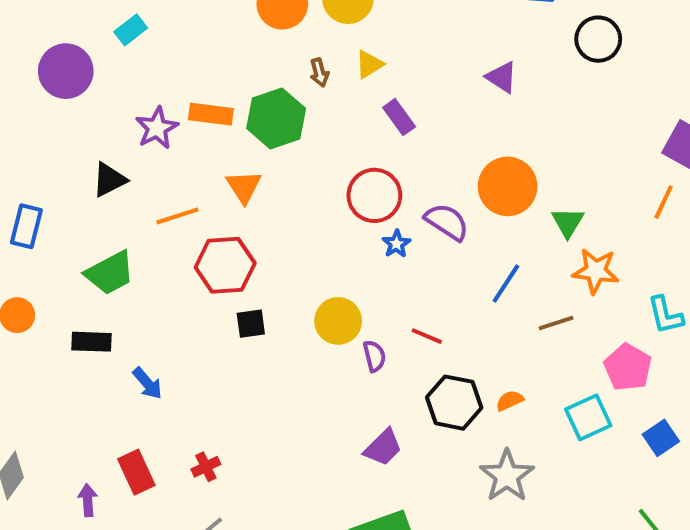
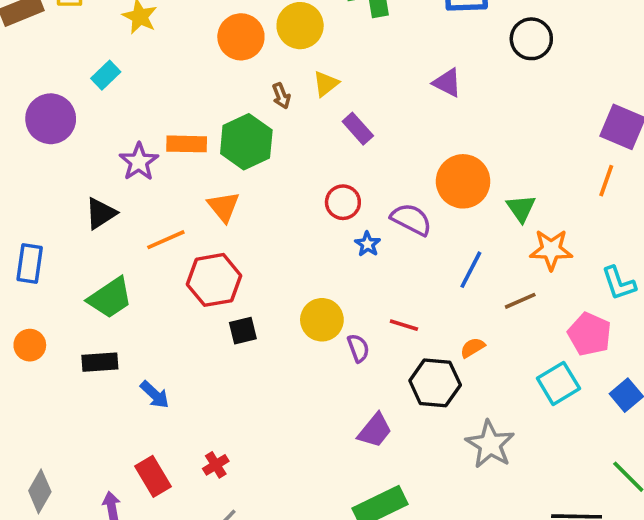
red circle: (374, 195) -> (343, 202), size x0.7
orange semicircle: (510, 401) -> (473, 348), moved

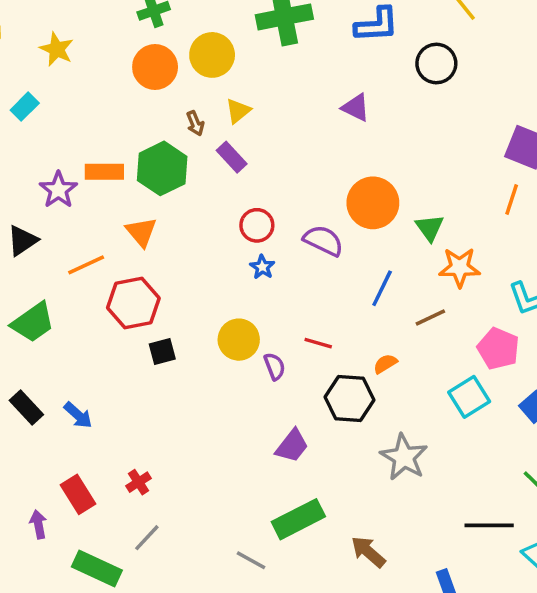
purple rectangle: (358, 129) -> (232, 157), moved
blue star: (368, 244) -> (262, 267), moved
black rectangle: (100, 362) -> (26, 407), moved, turned 52

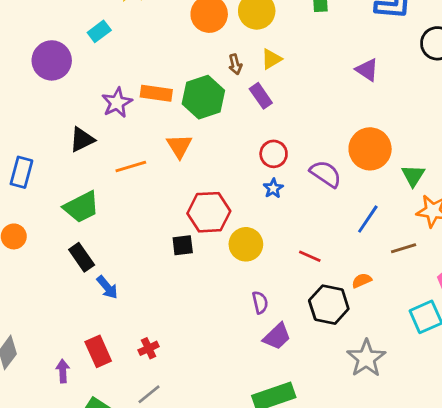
red hexagon: (133, 303) -> (209, 212), moved
purple semicircle: (275, 366) -> (260, 302), moved
black rectangle: (26, 407) -> (82, 257), moved

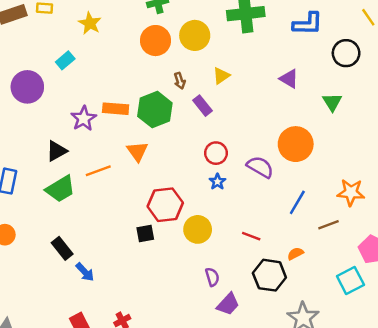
yellow triangle: (271, 59) -> (221, 76), moved
green triangle: (413, 176) -> (332, 102), moved
green trapezoid: (81, 207) -> (60, 189), moved

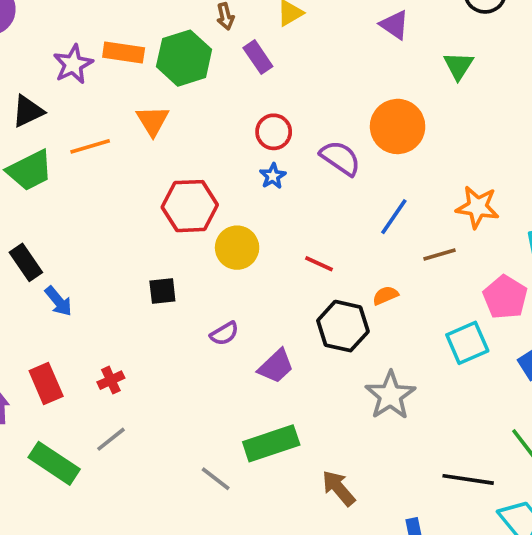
black square: (145, 233) -> (162, 291), moved
purple semicircle: (212, 277) -> (224, 334), moved, turned 72

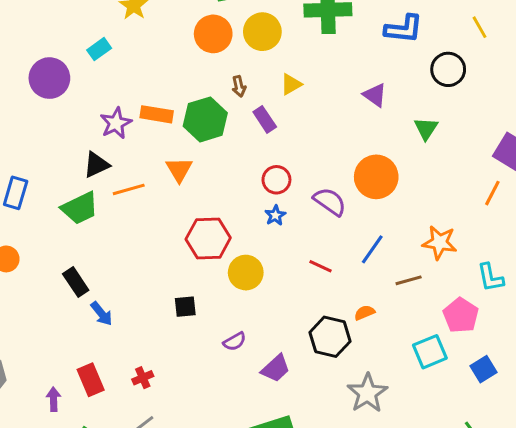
black triangle: (28, 111) -> (96, 165), moved
red line: (319, 264) -> (320, 266), moved

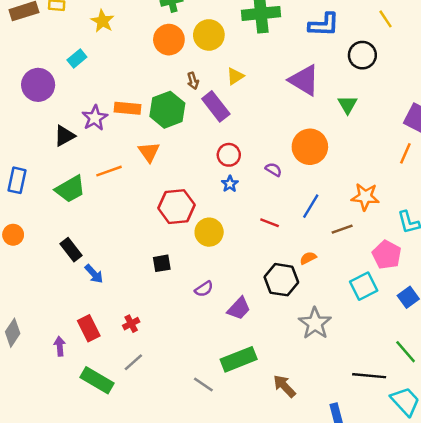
purple triangle: (375, 95) -> (304, 80), size x1.6
purple rectangle: (265, 119) -> (216, 106), size x1.4
black triangle: (96, 165) -> (64, 136), moved
purple semicircle: (330, 202) -> (273, 170), size x0.6

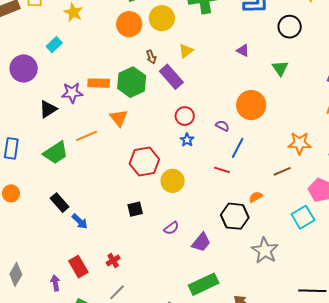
purple triangle: (304, 80) -> (243, 50), size x0.5
purple star: (95, 118) -> (72, 93), turned 30
blue line: (311, 206) -> (238, 148), moved

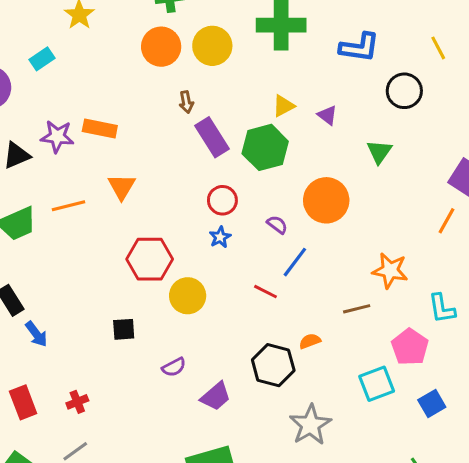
yellow triangle: (186, 51) -> (283, 106), moved
green hexagon: (132, 82) -> (265, 147), moved

